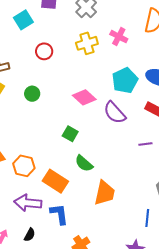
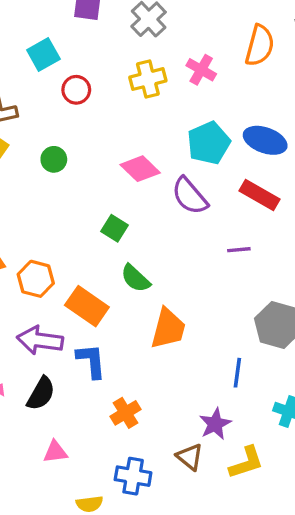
cyan square: (23, 20) -> (43, 54), moved
black semicircle: (30, 235) -> (41, 394), size x1.5

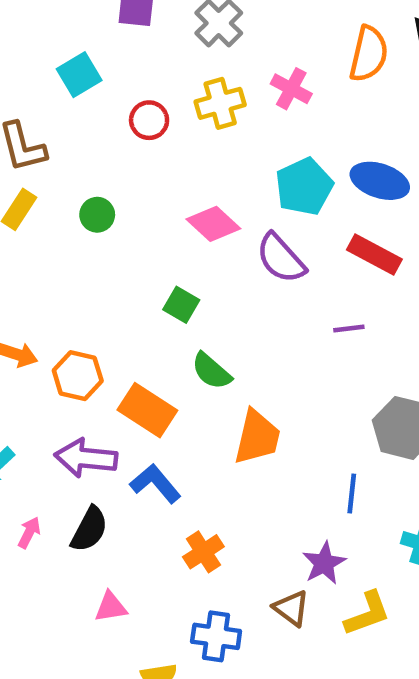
red circle: (76, 90) -> (149, 120), moved
blue L-shape: (91, 361) -> (155, 484), turned -33

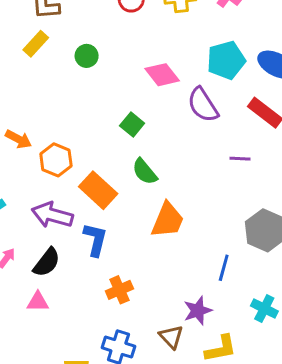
blue L-shape: (155, 484) -> (95, 240), turned 44
pink triangle: (111, 607) -> (38, 302), moved

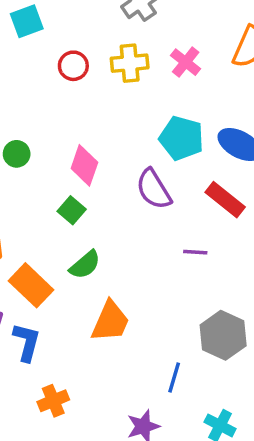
green circle: (87, 56) -> (17, 154), moved
cyan pentagon: (226, 60) -> (181, 138), turned 30
pink diamond: (162, 75) -> (84, 165), moved, turned 56
green semicircle: (145, 172) -> (85, 265), turned -92

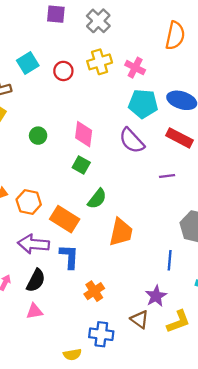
cyan square: (27, 21) -> (28, 63), moved
pink cross: (186, 62) -> (135, 68), moved

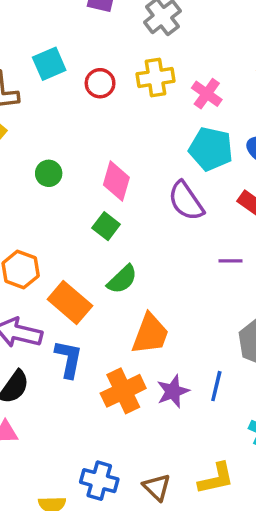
orange cross: (94, 291) -> (123, 391), moved, size x1.4
purple star: (156, 296) -> (173, 391), moved
brown triangle: (140, 319) -> (157, 487), moved

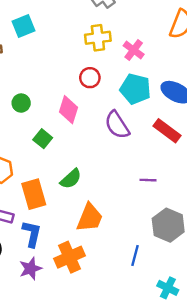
red circle: (100, 83) -> (90, 78), moved
green square: (106, 226) -> (43, 139), moved
purple line: (231, 261) -> (148, 180), moved
orange rectangle: (70, 303) -> (34, 194), turned 32
purple star: (173, 391) -> (30, 269), moved

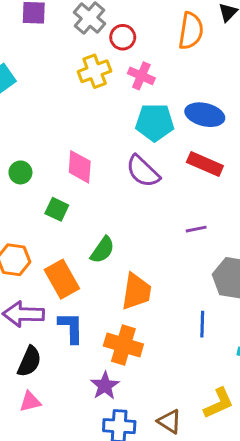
red circle: (90, 78) -> (123, 37), moved
orange cross: (69, 257) -> (123, 345), turned -36
purple star: (30, 269) -> (105, 386), moved

